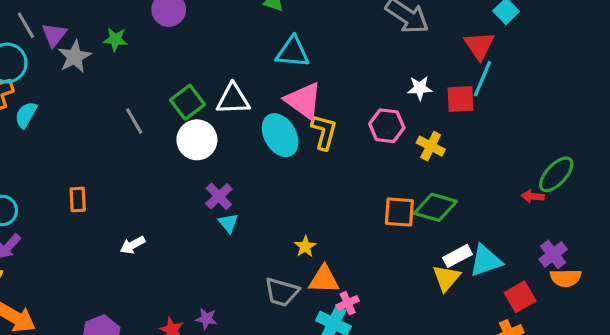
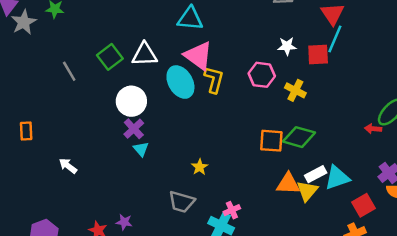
white circle: (197, 140) -> (131, 101), moved
white arrow: (133, 245) -> (68, 166), turned 66
orange triangle: (324, 279) -> (288, 184), moved

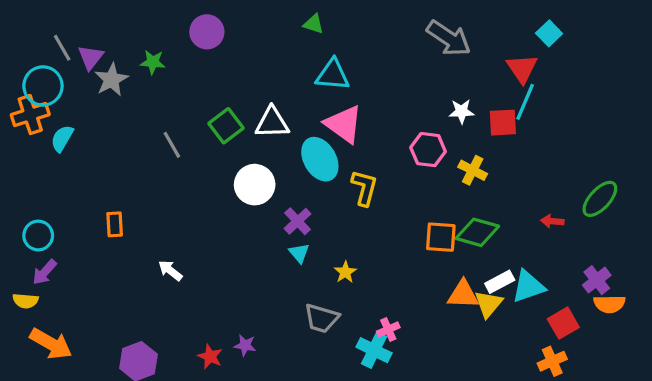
yellow L-shape: (214, 80) -> (364, 188), moved
purple cross: (134, 129) -> (298, 221), moved
red arrow: (373, 129) -> (552, 221), moved
cyan triangle: (141, 149) -> (299, 253), moved

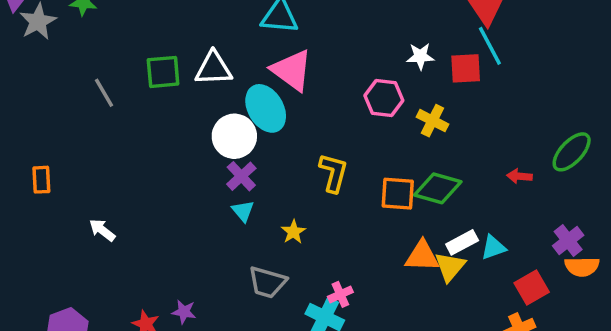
cyan line: (525, 102) -> (490, 46), turned -51
green square: (226, 126) -> (163, 72), turned 32
white circle: (255, 185) -> (234, 136), moved
yellow L-shape: (364, 188) -> (333, 173), moved
cyan triangle: (528, 286) -> (493, 247), size x0.7

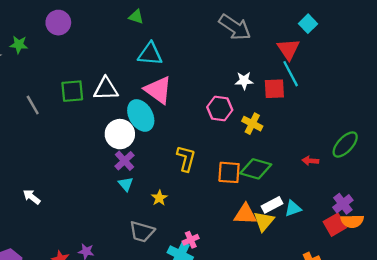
red square: (532, 287) -> (335, 225), moved

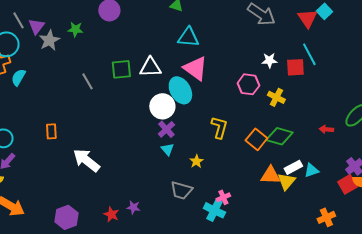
red triangle: (288, 49) -> (307, 18), moved
orange square: (229, 172) -> (256, 139), turned 35
white arrow: (32, 197) -> (86, 160), size x1.8

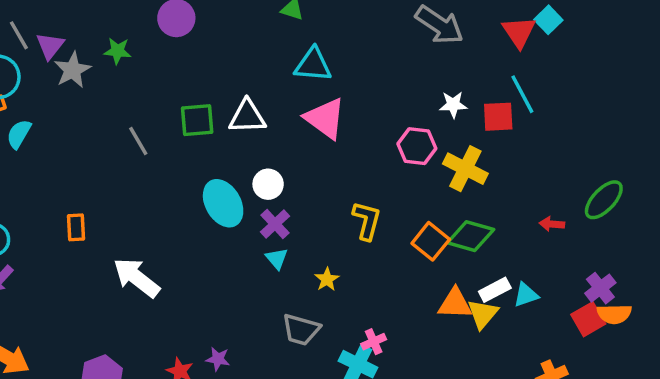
cyan ellipse: (180, 90) -> (223, 203), moved
yellow cross: (276, 97) -> (465, 169), size x1.4
white circle: (162, 106) -> (268, 184), size x0.7

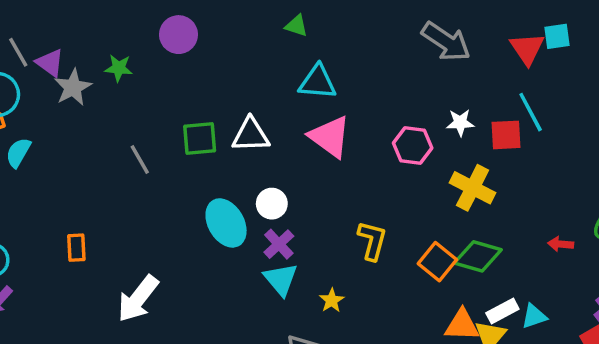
cyan square: (548, 20) -> (557, 36), turned 36
purple triangle: (50, 46) -> (50, 63), turned -32
pink hexagon: (417, 146) -> (413, 146), moved
cyan triangle: (277, 259) -> (281, 279), size x1.5
white arrow: (137, 278) -> (138, 299), turned -90

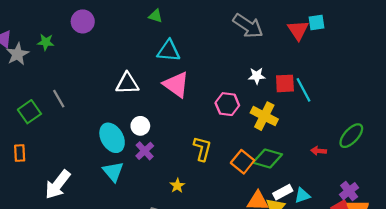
cyan line: (531, 112) -> (303, 90), moved
green square: (200, 138) -> (29, 112), moved, turned -30
pink hexagon: (413, 146) -> (227, 104), moved
cyan triangle: (281, 279) -> (113, 172), moved

